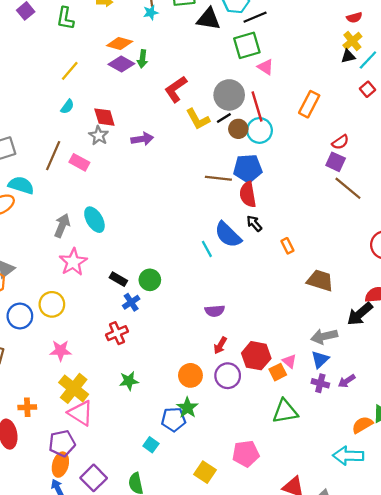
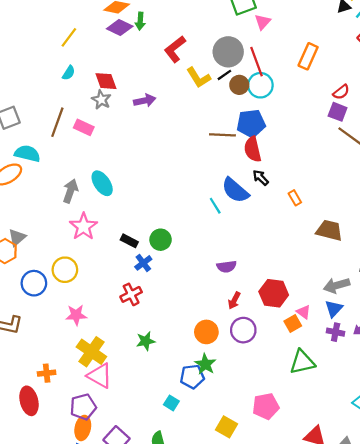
pink triangle: (266, 67) -> (263, 22), turned 42
red hexagon: (256, 356) -> (274, 293), moved

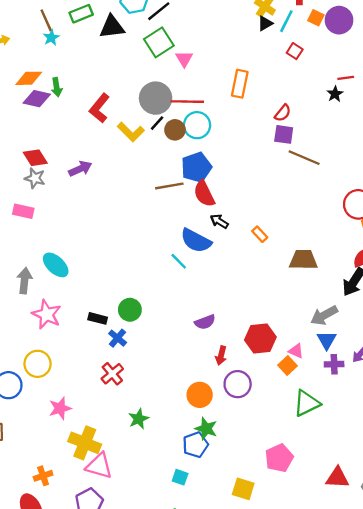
red line: (256, 62) -> (187, 102), turned -56

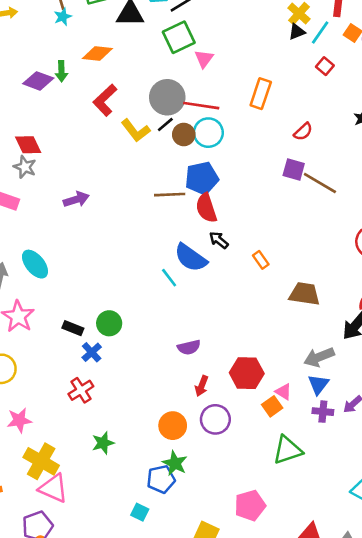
orange diamond: (29, 78) -> (97, 54), moved
purple square: (284, 134) -> (294, 169), moved
purple arrow: (80, 169) -> (76, 199), moved

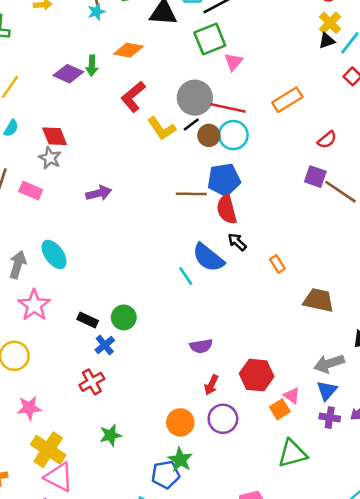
orange rectangle: (261, 94) -> (287, 100), turned 36

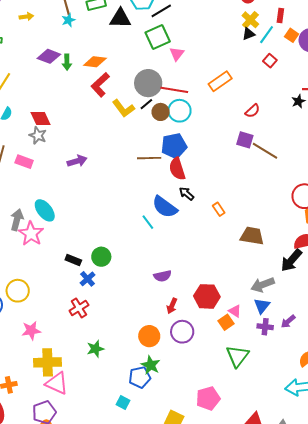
orange diamond: (128, 50) -> (95, 62), moved
purple diamond: (68, 74) -> (49, 56), moved
pink star: (34, 305) -> (31, 234), moved
yellow cross: (48, 450) -> (48, 362), turned -32
green triangle: (292, 453) -> (237, 356), turned -35

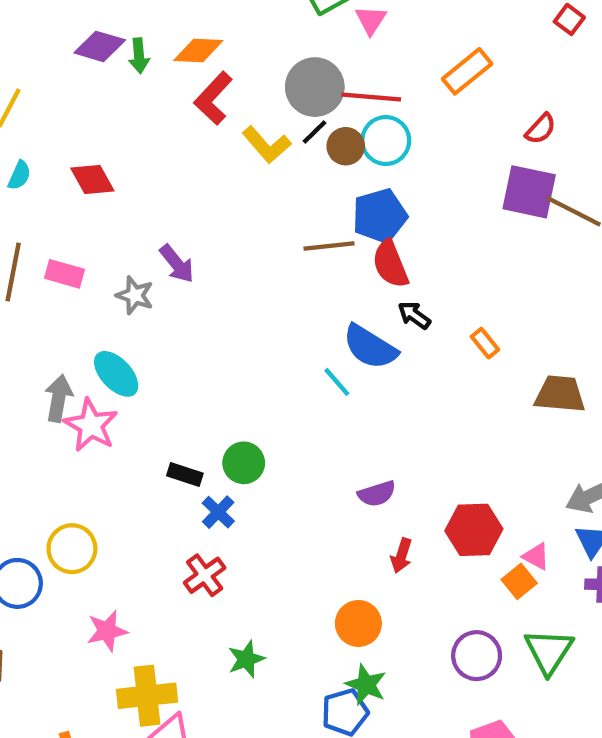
gray star: (38, 135) -> (135, 295), moved
purple square: (245, 140) -> (529, 192), size x1.5
purple arrow: (77, 161) -> (177, 264), turned 72
purple circle: (182, 332) -> (477, 656), moved

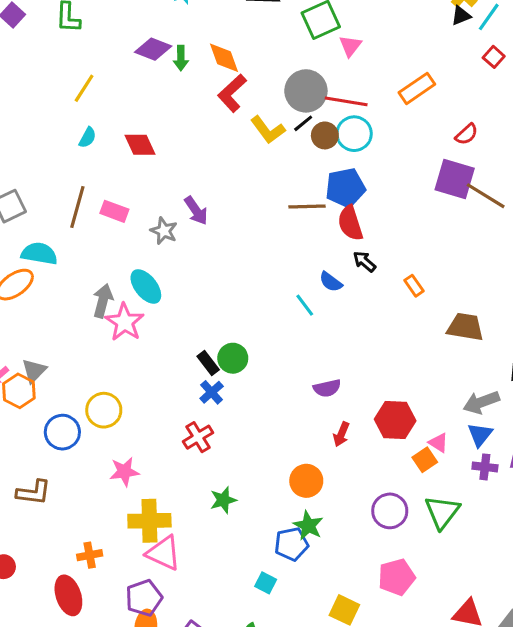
orange diamond: (198, 50) -> (224, 58), turned 63
blue semicircle: (370, 347) -> (331, 282), size x0.6
black rectangle: (185, 474) -> (208, 363), moved, turned 30

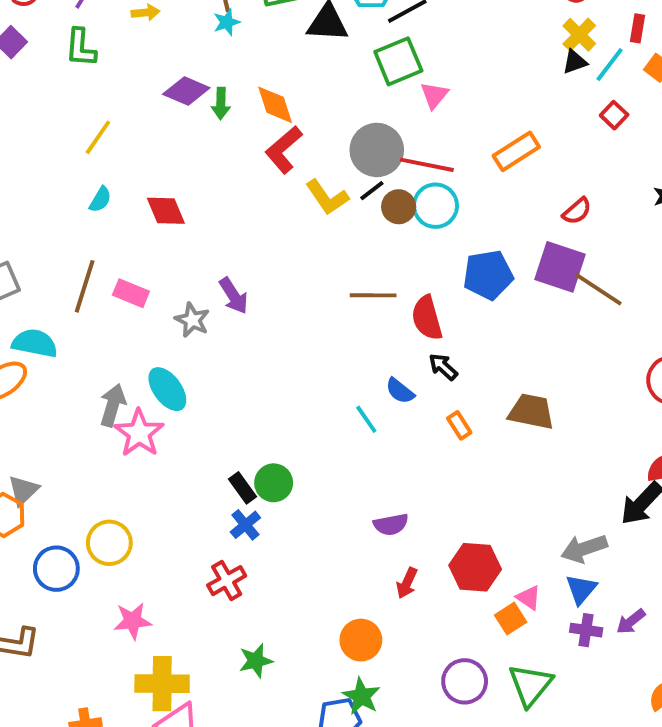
blue pentagon: (345, 188) -> (488, 275), moved
orange rectangle: (414, 286) -> (459, 425), moved
brown trapezoid: (465, 327) -> (531, 412), moved

